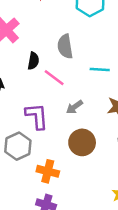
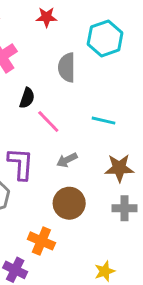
gray semicircle: (65, 46) -> (67, 67), moved
orange cross: (48, 171) -> (41, 241), moved

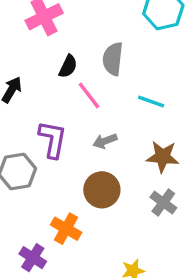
gray semicircle: (67, 67) -> (113, 59), moved
gray cross: (124, 208) -> (163, 202), turned 30

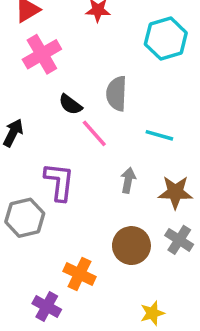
black semicircle: (68, 66) -> (70, 104), turned 105
gray arrow: (105, 141) -> (128, 180), moved, turned 125
brown circle: (102, 190) -> (131, 246), moved

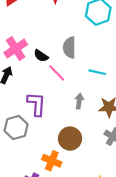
pink cross: (42, 54) -> (16, 49), moved
brown circle: (131, 246) -> (70, 139), moved

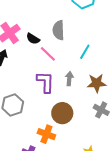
cyan line: (97, 72) -> (85, 52), turned -70
purple L-shape: (36, 104) -> (45, 82), moved

